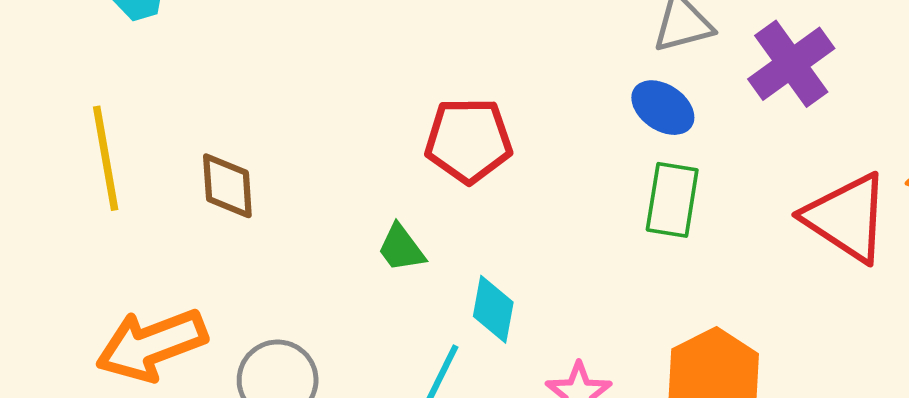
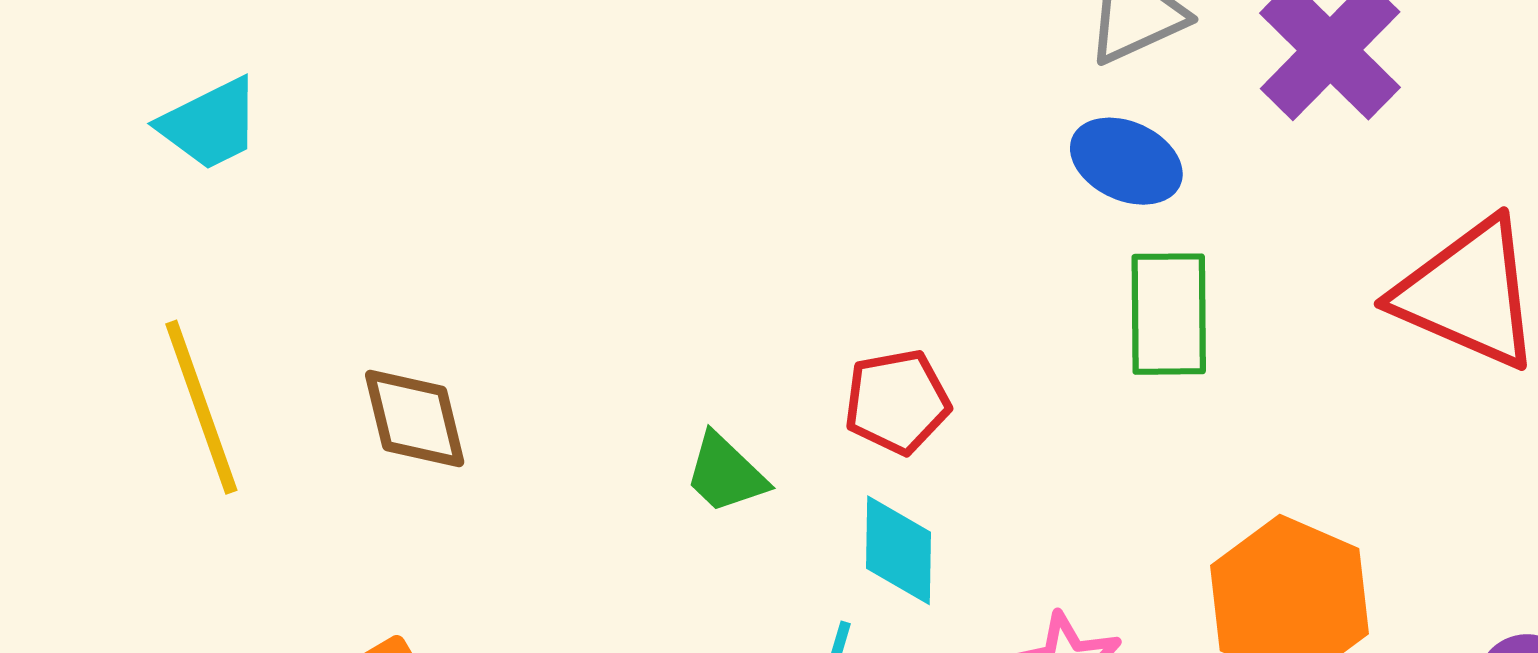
red pentagon: (469, 140) -> (897, 402), moved, size x0.7

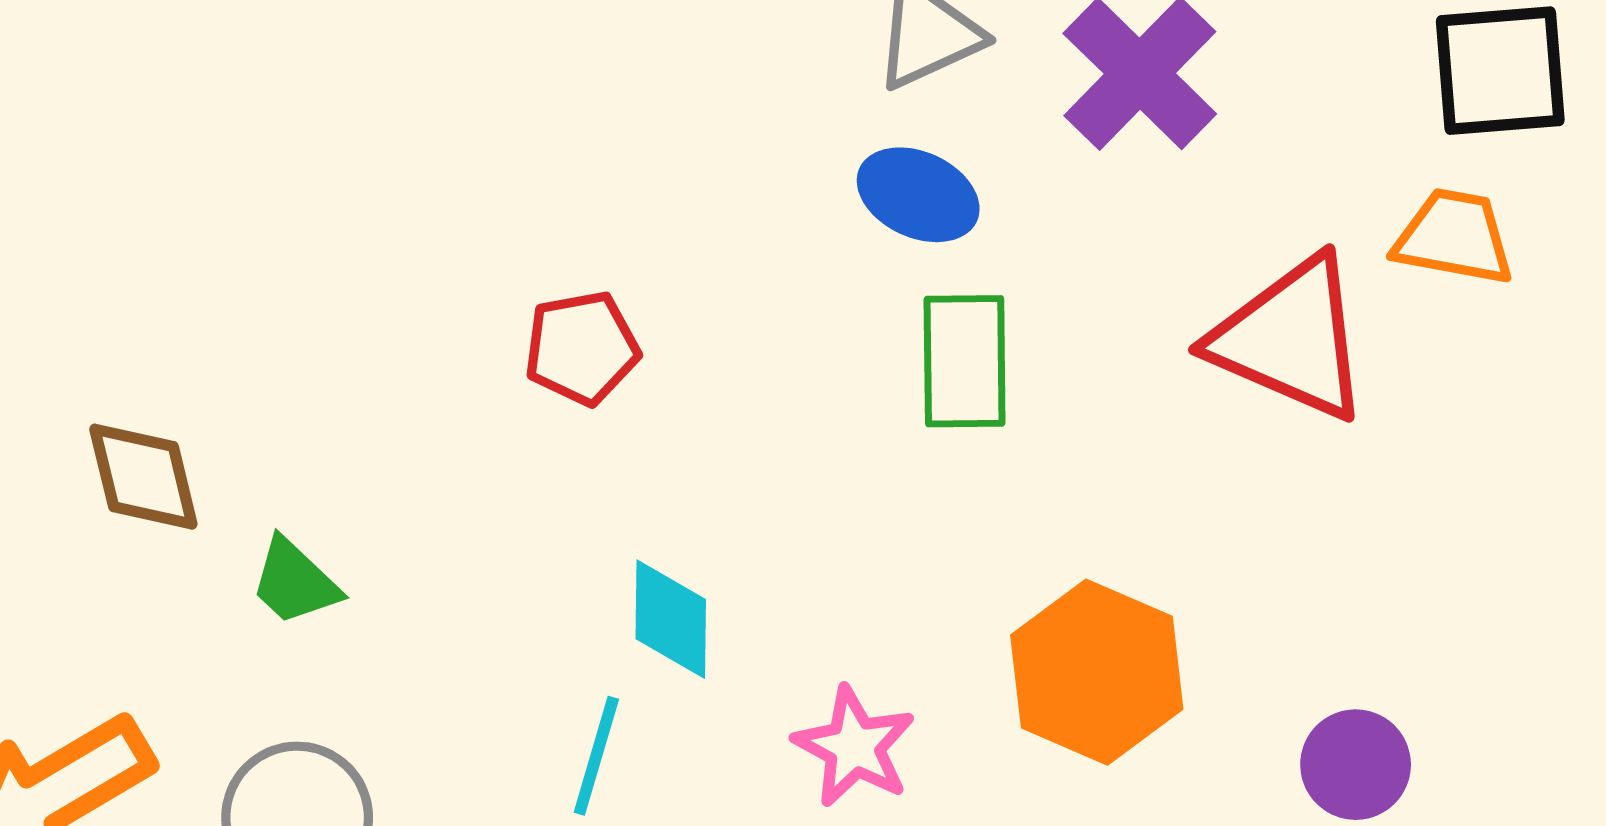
red pentagon: (897, 402) -> (582, 348), moved
green trapezoid: (726, 473) -> (295, 582), moved

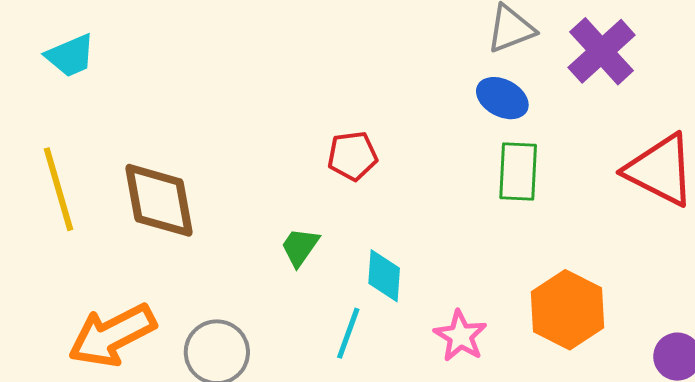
brown diamond: (143, 477) -> (159, 200), size x1.5
green trapezoid: (295, 582) -> (300, 247), moved, turned 78

